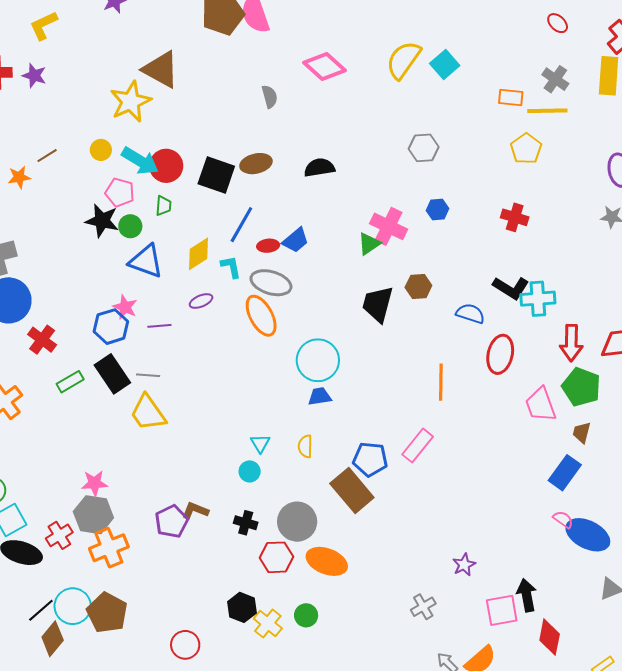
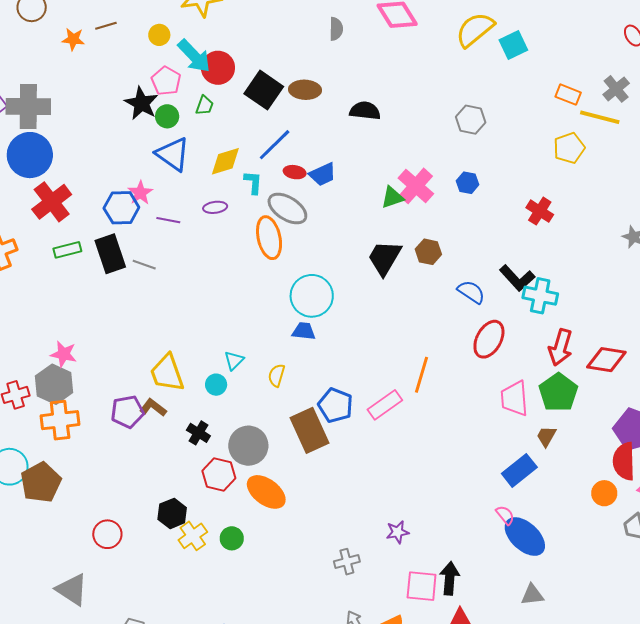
red cross: (42, 340) -> (52, 202), size x1.4
orange line: (441, 382) -> (421, 375), moved
yellow trapezoid: (148, 413) -> (167, 373), moved

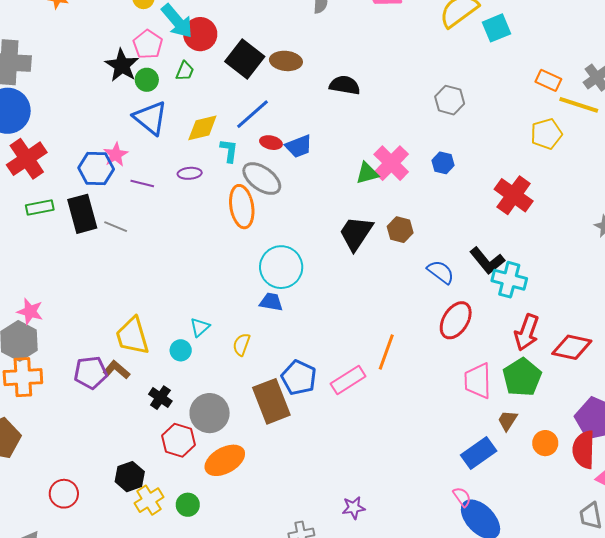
red cross: (540, 211) -> (514, 195), size x1.4
orange ellipse: (266, 492) -> (225, 460), turned -69
orange circle: (604, 493) -> (545, 443), moved

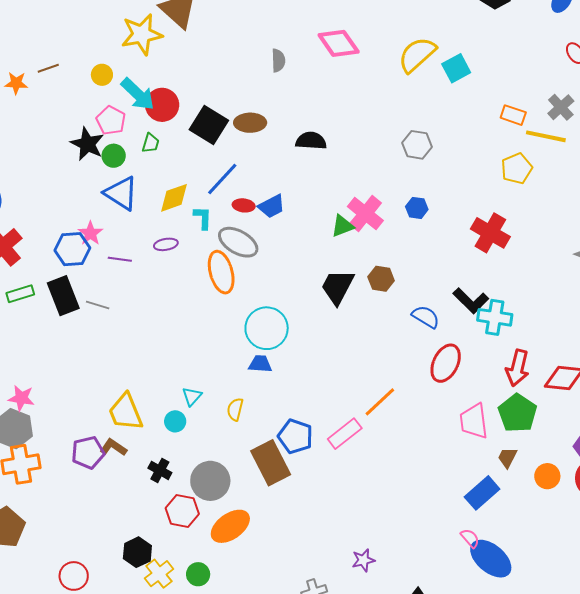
orange line: (386, 352) -> (380, 402), turned 33

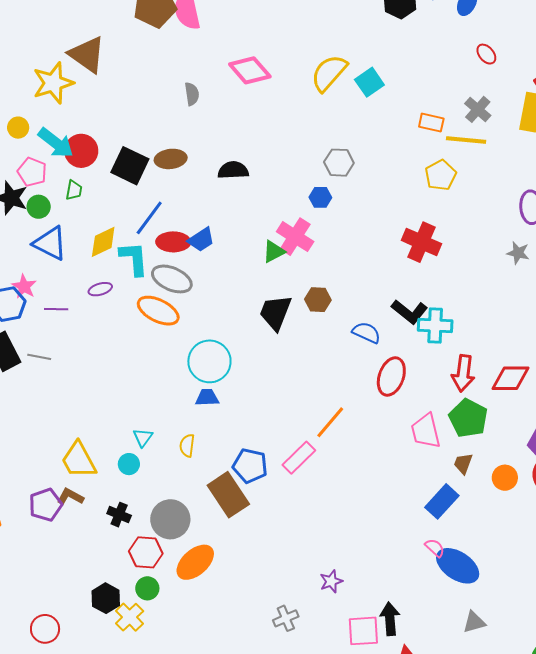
red ellipse: (244, 205) -> (173, 242), size x1.5
blue hexagon: (417, 208) -> (320, 197), moved
cyan L-shape: (203, 218) -> (134, 259), size x1.5
orange ellipse: (221, 272) -> (158, 311), turned -42
green circle: (198, 574) -> (147, 588), moved

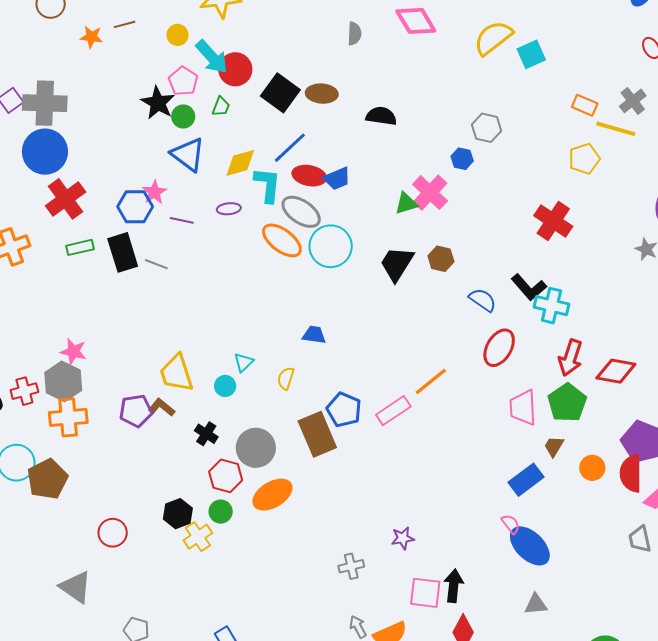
cyan circle: (209, 361) -> (331, 246), moved

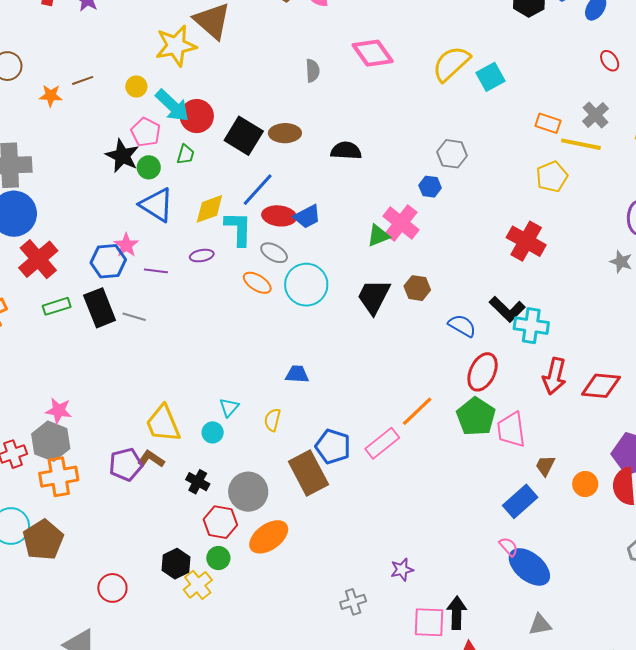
gray ellipse: (301, 212) -> (274, 253), size x0.7
orange ellipse: (282, 240) -> (257, 283), size x0.7
green pentagon: (567, 403) -> (476, 417), moved

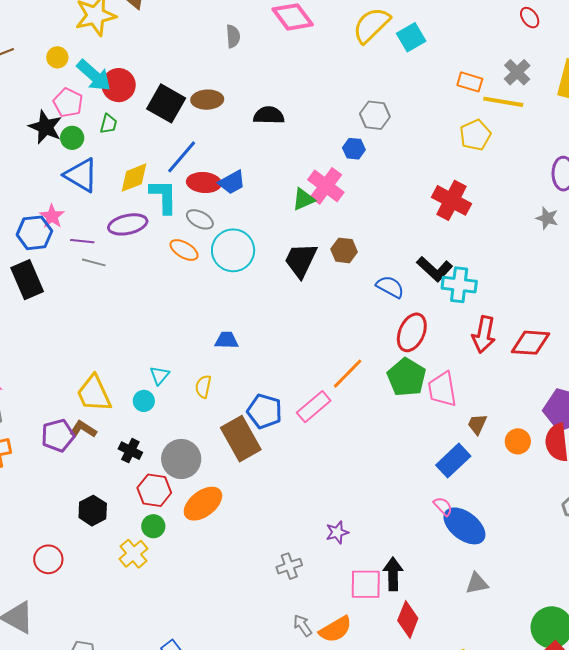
purple ellipse: (202, 256) -> (128, 224), size x1.6
gray line: (134, 317) -> (94, 262), moved
black hexagon: (176, 564) -> (93, 511), moved

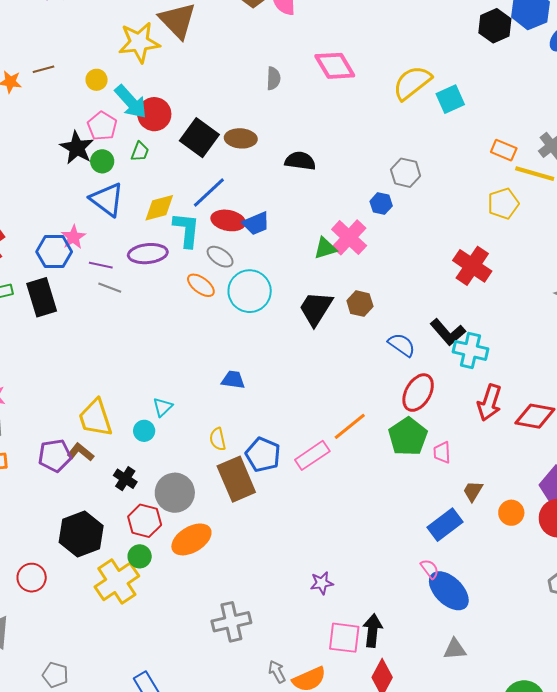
yellow semicircle: (203, 387) -> (218, 439), moved, turned -30
pink trapezoid: (442, 389) -> (442, 452), size x0.6
black hexagon: (93, 511) -> (81, 534), size x1.5
yellow cross: (134, 554) -> (117, 581), size x1.5
gray cross: (289, 566) -> (231, 622), moved, size x1.5

